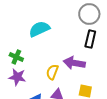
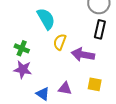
cyan semicircle: (39, 29) -> (46, 19), turned 85
yellow semicircle: (52, 72) -> (60, 42), moved

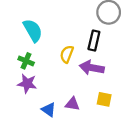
cyan semicircle: (46, 19) -> (33, 30), moved
black rectangle: (100, 29) -> (94, 41), moved

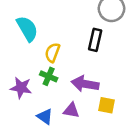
yellow semicircle: (67, 54) -> (52, 53), moved
green cross: (26, 61) -> (49, 76), moved
purple arrow: (92, 68) -> (85, 84), moved

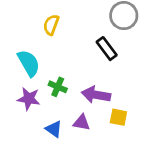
cyan semicircle: (27, 29) -> (29, 63), moved
black rectangle: (95, 40) -> (107, 49), turned -50
yellow semicircle: (52, 53) -> (51, 25), moved

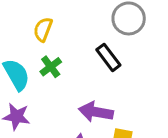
green cross: (58, 87) -> (51, 67), moved, turned 30

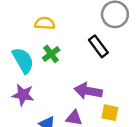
yellow semicircle: (43, 29) -> (45, 23), turned 72

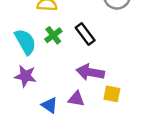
black rectangle: (98, 46) -> (85, 34), moved

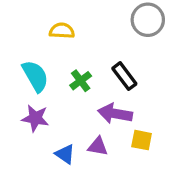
black rectangle: (85, 34) -> (124, 76), moved
green cross: (53, 35) -> (81, 81), moved

